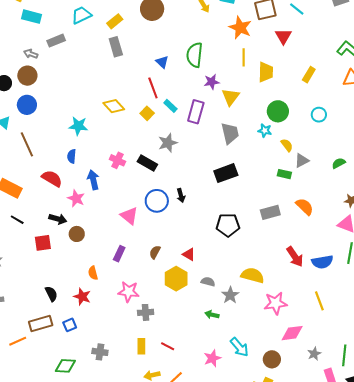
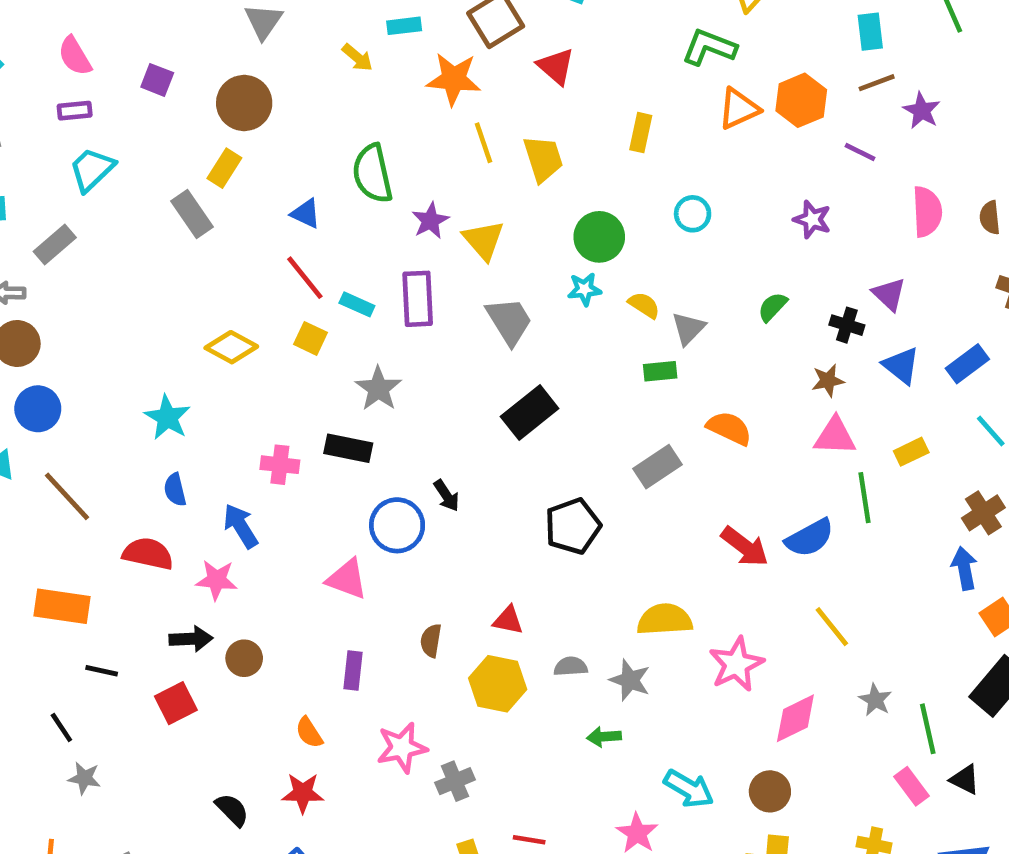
yellow rectangle: (115, 21) -> (224, 168), moved
cyan star: (78, 126) -> (167, 417), turned -30
gray star: (314, 354) -> (875, 700), moved

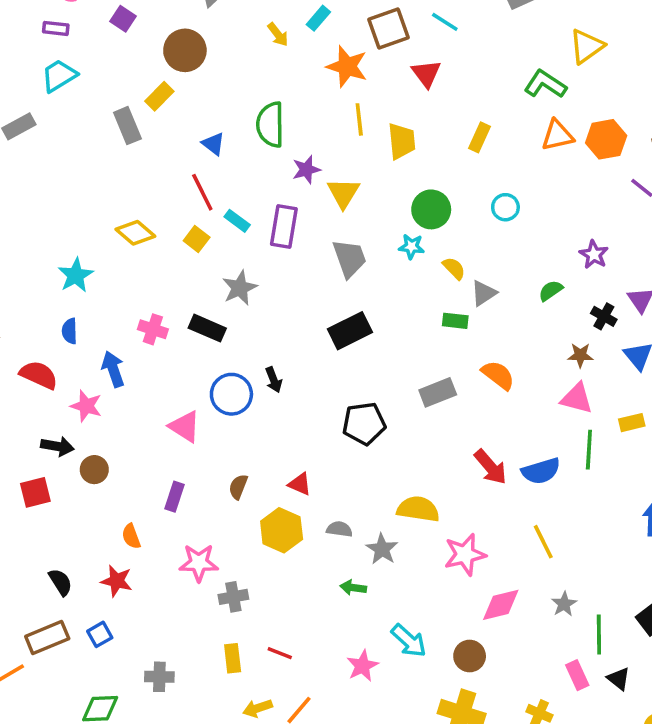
cyan rectangle: (404, 26) -> (318, 18), turned -55
purple star: (812, 219) -> (594, 254), moved

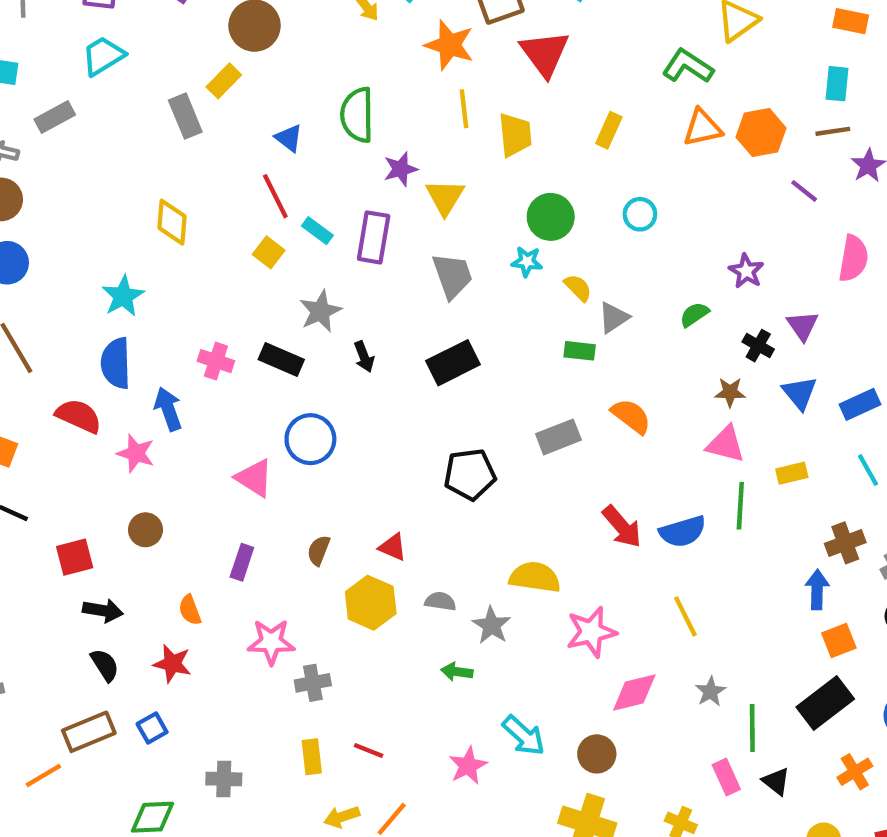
red triangle: (426, 74) -> (545, 54), size x1.4
yellow diamond: (135, 233) -> (172, 222), moved, turned 54
blue semicircle: (70, 331) -> (116, 363), size x1.6
black arrow: (274, 380) -> (364, 357), moved
black arrow: (57, 446) -> (103, 611), moved

